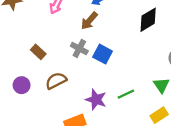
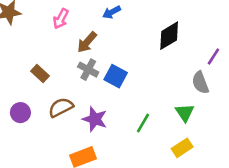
brown arrow: (89, 21) -> (87, 42), moved
green line: (126, 94) -> (143, 123), turned -35
purple star: (96, 100) -> (95, 119), moved

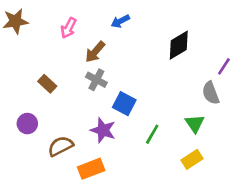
blue square: (116, 76) -> (124, 104), moved
brown semicircle: (61, 107) -> (61, 146), moved

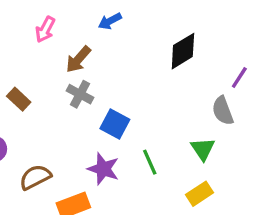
purple star: (103, 130) -> (103, 169), moved
green line: (152, 134) -> (150, 162), turned -54

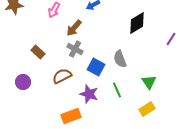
gray semicircle: (223, 111) -> (120, 59), moved
brown semicircle: (35, 177) -> (62, 76), moved

